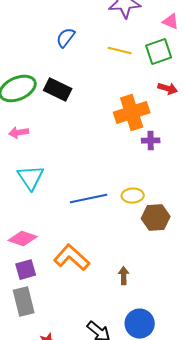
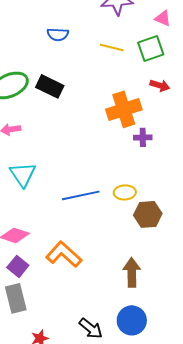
blue semicircle: (66, 38) -> (58, 34), turned -125
purple square: (26, 270) -> (18, 266), turned -35
brown arrow: (124, 276) -> (132, 272), moved, size x1.6

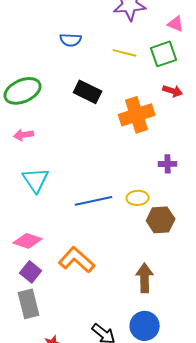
black rectangle: (50, 86) -> (88, 92), moved
purple cross: (143, 137) -> (168, 164), moved

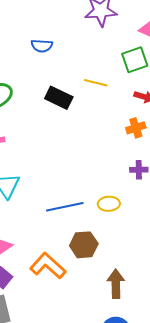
yellow line: (125, 53) -> (96, 83), moved
orange cross: (137, 115) -> (136, 128), moved, size x0.6
brown hexagon: (161, 220) -> (84, 245), moved

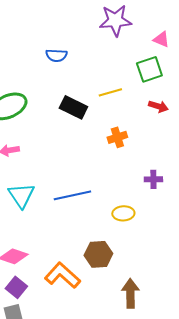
yellow line: (96, 83) -> (110, 92), turned -30
orange cross: (136, 128) -> (117, 137), moved
blue line: (65, 207) -> (72, 195), moved

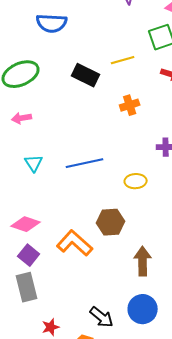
blue semicircle: (56, 55) -> (52, 23), moved, size x1.4
cyan triangle: (21, 195) -> (34, 163), size x0.7

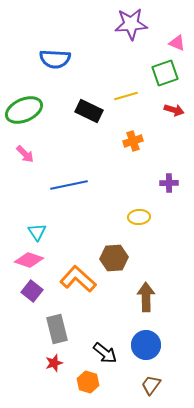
pink arrow: (22, 118) -> (25, 154), turned -126
cyan triangle: (34, 163) -> (37, 232), moved
blue line: (85, 163) -> (69, 185), moved
gray rectangle: (27, 287) -> (57, 329), moved

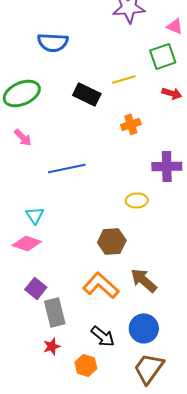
purple cross: (169, 183) -> (167, 166), size x1.6
orange L-shape: (78, 279) -> (101, 285), moved
purple square: (32, 291) -> (36, 288), moved
brown arrow: (146, 297) -> (144, 280), turned -48
brown trapezoid: (151, 385) -> (149, 368), size x1.6

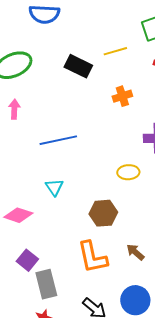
pink arrow: (23, 137) -> (14, 109), turned -132
cyan triangle: (35, 215) -> (54, 187), moved
brown arrow: (144, 280) -> (135, 252), size x0.7
orange L-shape: (101, 285) -> (92, 257), turned -144

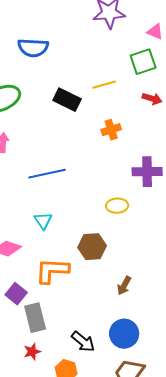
brown arrow: (135, 252) -> (124, 286), turned -102
orange L-shape: (92, 257) -> (52, 271), moved, turned 105

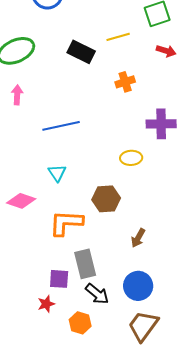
purple square: (16, 294) -> (59, 279), moved, turned -35
gray rectangle: (35, 318) -> (85, 264), moved

